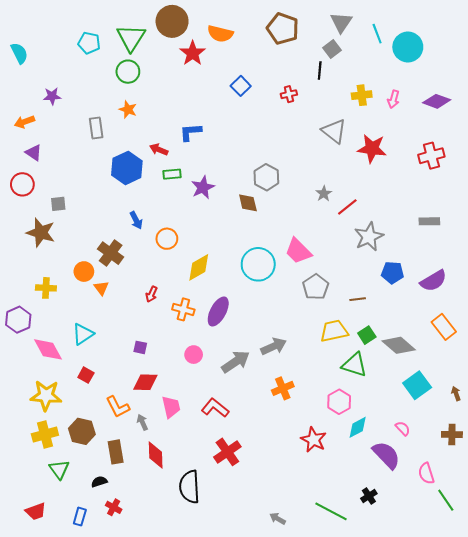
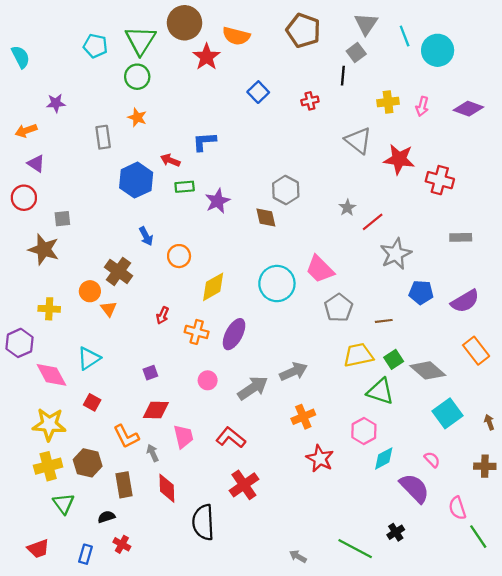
red cross: (431, 156) -> (440, 180), moved, turned 30
purple square: (140, 347) -> (150, 373), turned -32
red star: (314, 440) -> (320, 458), moved

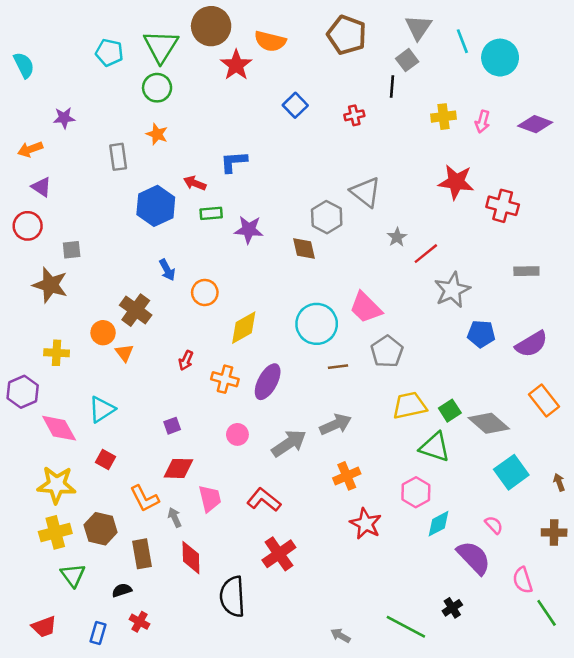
gray triangle: (358, 141) -> (366, 192), moved
purple star: (218, 201) -> (249, 230), turned 30
brown line: (384, 321) -> (338, 367), moved

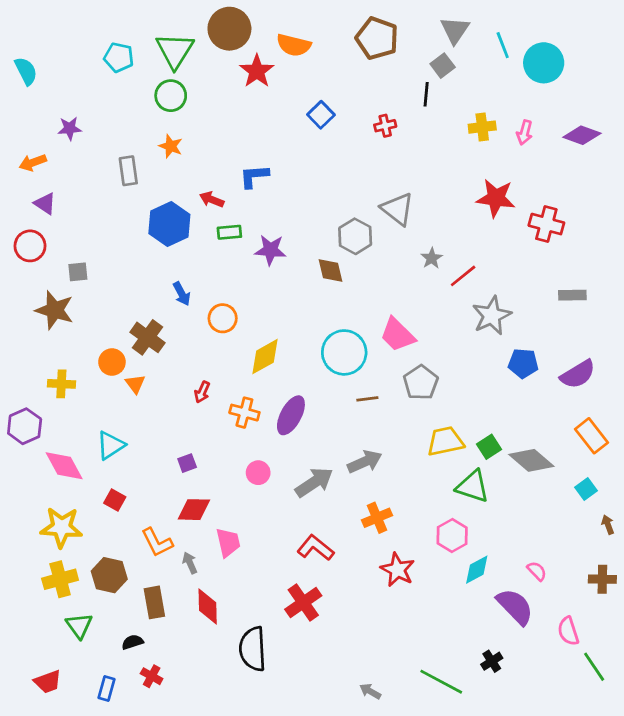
cyan square: (511, 472) -> (586, 489), moved, size x0.6
red L-shape: (264, 500) -> (316, 548), moved

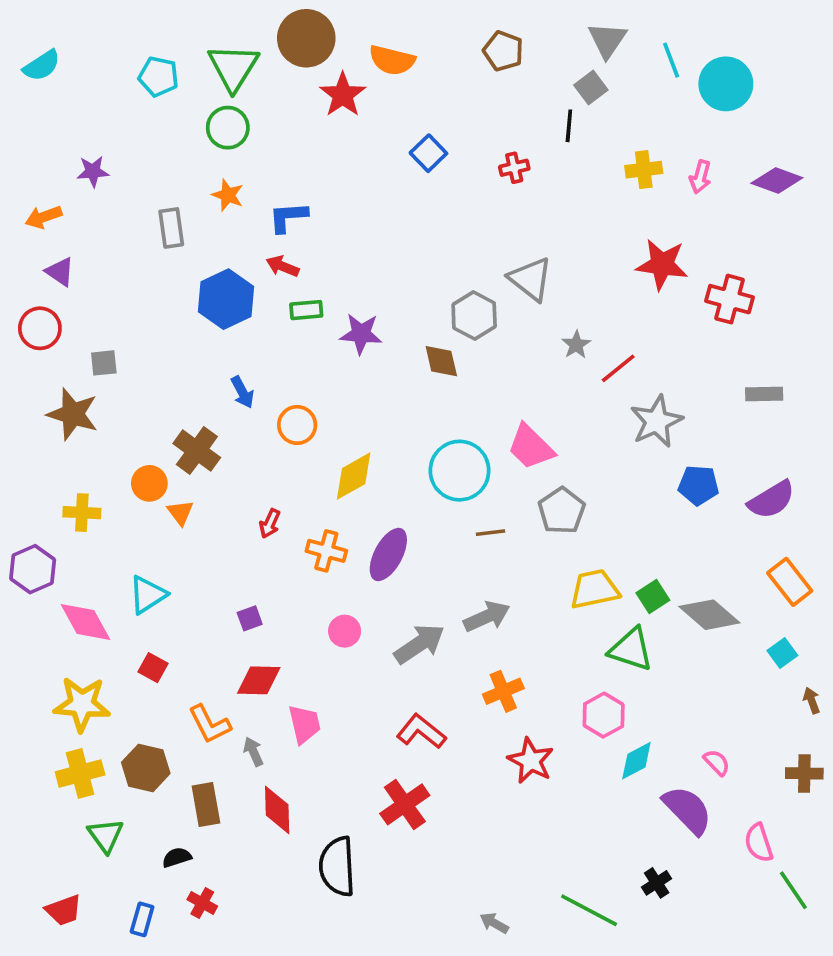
brown pentagon: (377, 38) -> (503, 51), size x0.7
cyan semicircle: (26, 71) -> (42, 66), moved, turned 84
blue L-shape: (254, 176) -> (288, 217), moved

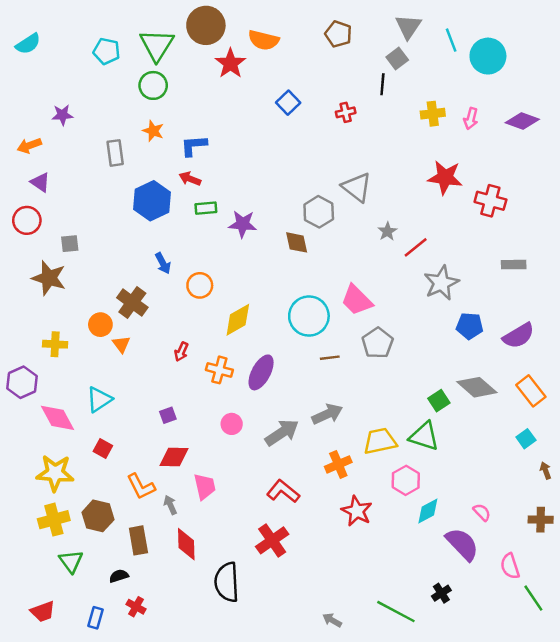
yellow trapezoid: (594, 589) -> (380, 441), moved
gray diamond: (709, 615) -> (477, 387), moved

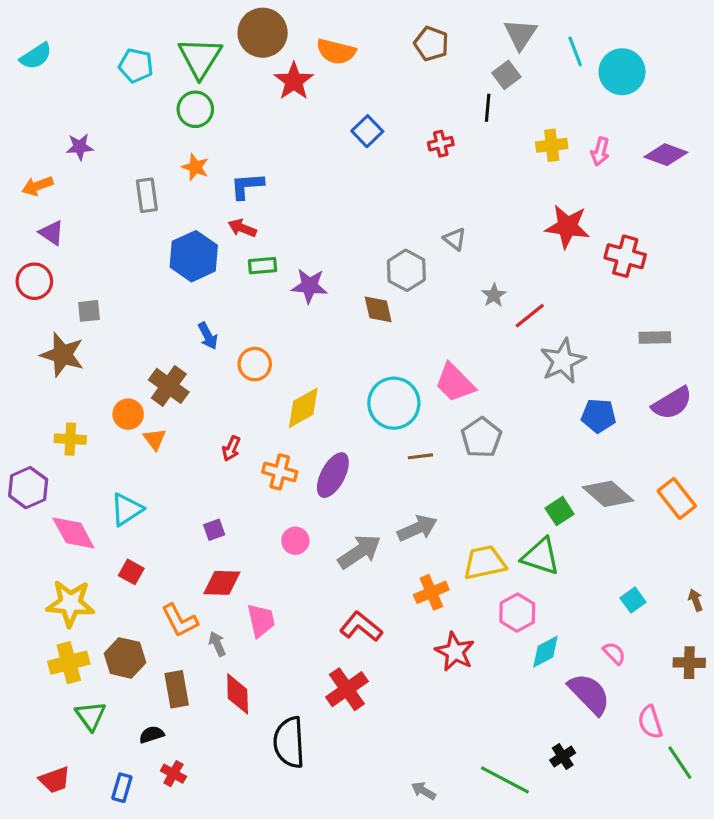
gray triangle: (357, 187) -> (455, 239), size x0.6
purple semicircle: (519, 336) -> (672, 403), moved
cyan square: (526, 439) -> (633, 600), moved

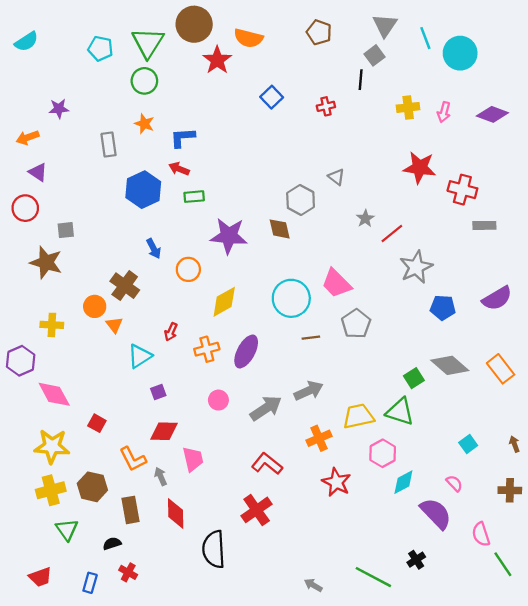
purple star: (309, 286) -> (229, 236), moved, size x1.4
gray rectangle: (655, 338) -> (484, 225), moved
orange cross: (280, 472) -> (207, 349), turned -30
cyan triangle: (127, 509) -> (140, 356), moved

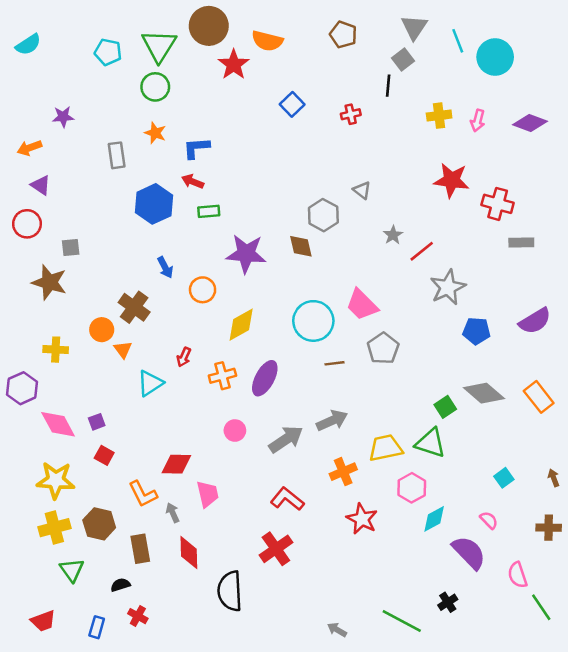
purple square: (158, 392) -> (97, 422), moved

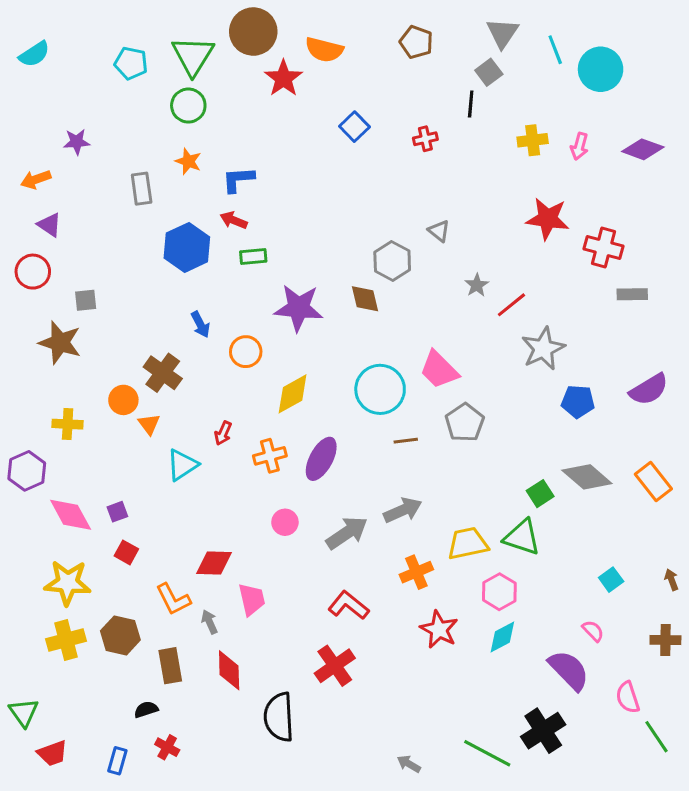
cyan diamond: (434, 519) -> (502, 637), moved
green triangle: (72, 570) -> (24, 712), moved
black cross: (448, 602) -> (543, 731), size x1.8

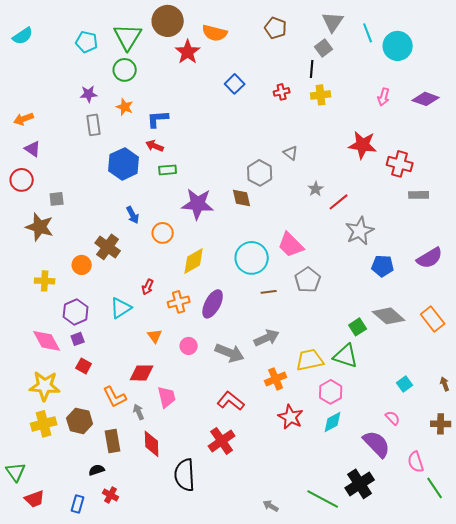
yellow cross: (533, 140) -> (321, 95), moved
purple star: (77, 142) -> (89, 94), moved
orange triangle: (149, 424) -> (155, 336), moved
purple hexagon: (27, 471) -> (76, 312), moved
gray arrow: (347, 533) -> (230, 353), turned 56

